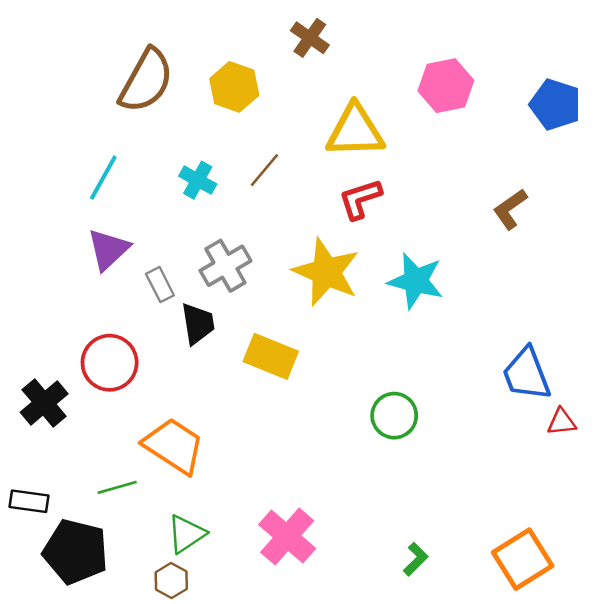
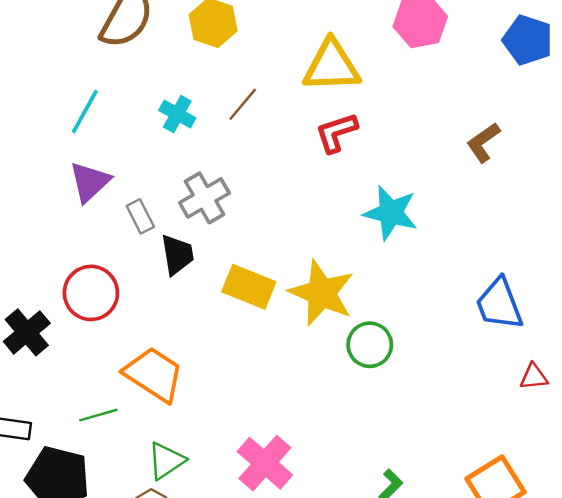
yellow star: (326, 272) -> (322, 293), moved
red triangle: (562, 422) -> (534, 377), moved

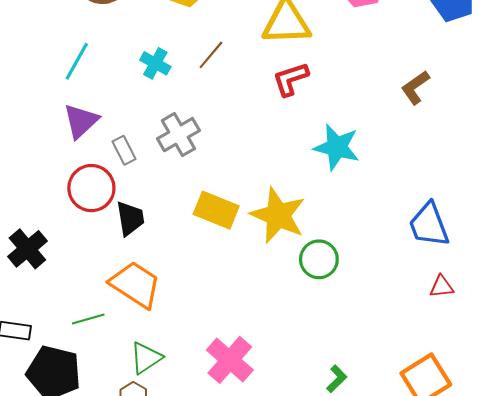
black trapezoid: (177, 255) -> (130, 218), moved
red circle: (91, 293) -> (91, 188), moved
red triangle: (534, 377) -> (442, 287), moved

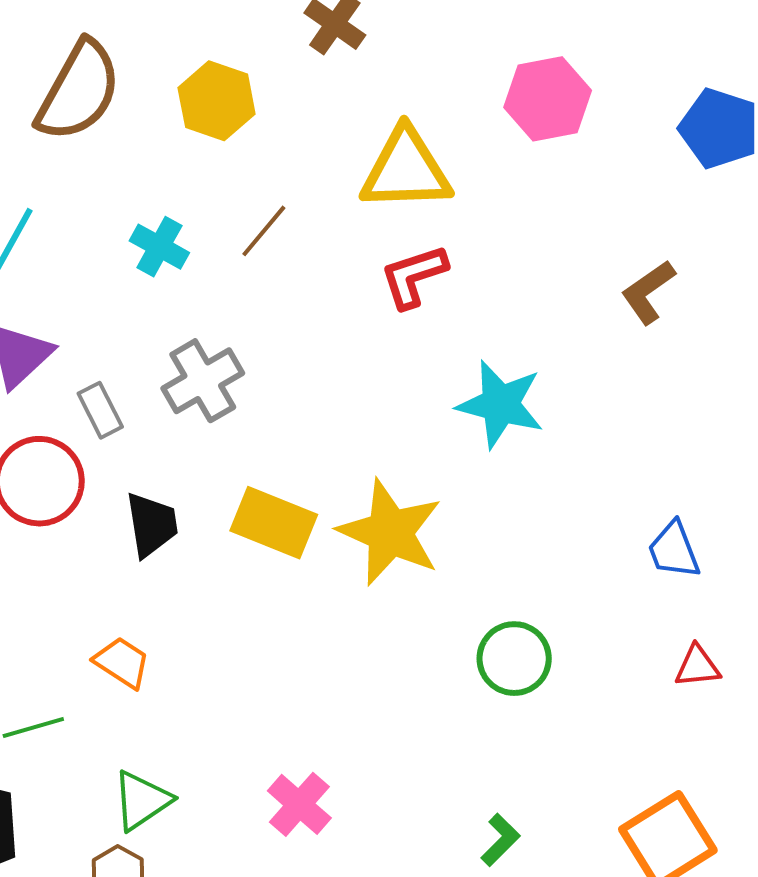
black trapezoid: (130, 218) -> (152, 525), moved
blue trapezoid: (429, 225) -> (674, 550), size x0.7
green circle: (319, 259) -> (514, 659), moved
orange trapezoid: (135, 285) -> (122, 662), size x0.6
pink cross: (230, 360) -> (299, 804), size x0.7

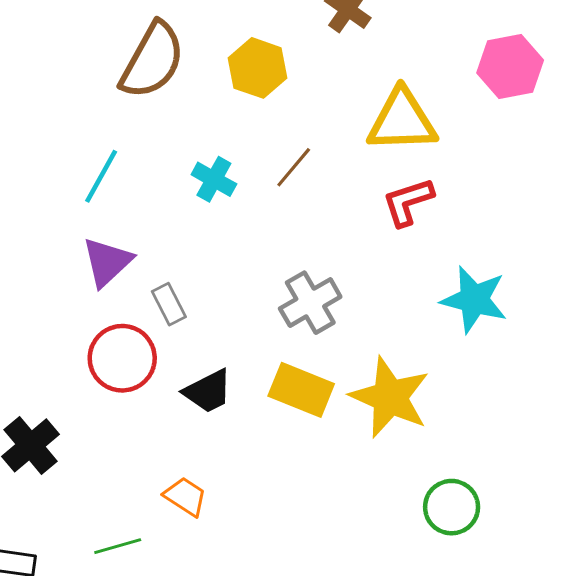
gray cross: (203, 381) -> (310, 303), moved
black trapezoid: (152, 525) -> (208, 391), turned 72
green circle: (514, 659) -> (452, 507), moved

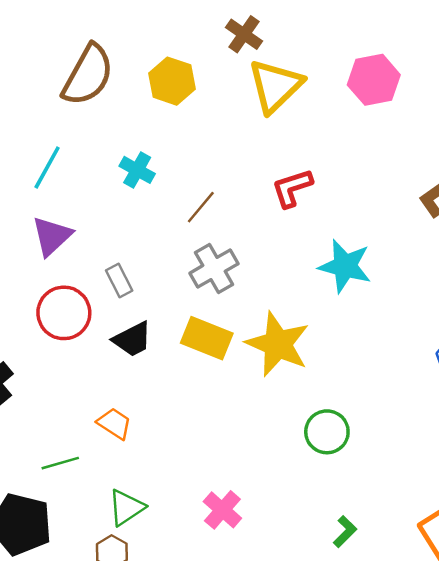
yellow triangle: (402, 121) -> (275, 86), moved, turned -42
brown line: (294, 167) -> (201, 207), moved
gray rectangle: (169, 304) -> (119, 280), moved

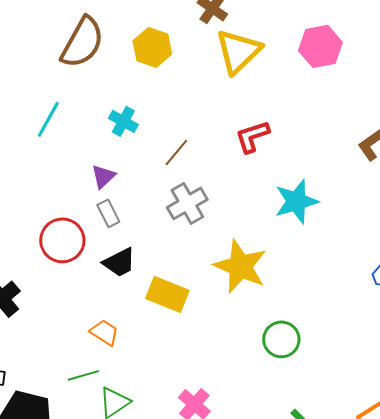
purple triangle: (52, 236) -> (103, 176), moved, size x0.7
cyan star: (345, 266) -> (296, 201), turned -30
yellow rectangle: (207, 338) -> (167, 294), moved
green line: (60, 463) -> (83, 375), moved

